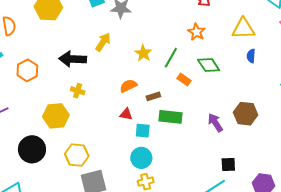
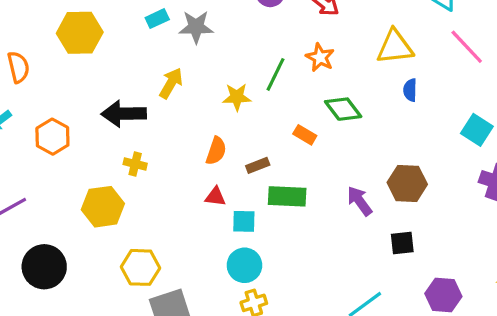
yellow star: (143, 53) -> (237, 97), turned -30
green line: (171, 58) -> (276, 74), moved
orange semicircle: (128, 86) -> (216, 151), turned 138
black circle: (32, 149) -> (44, 267), moved
black square: (228, 165) -> (402, 243), moved

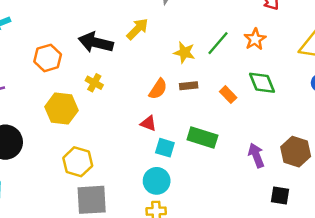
orange hexagon: (52, 137) -> (48, 58), moved
brown rectangle: (258, 165) -> (189, 86), moved

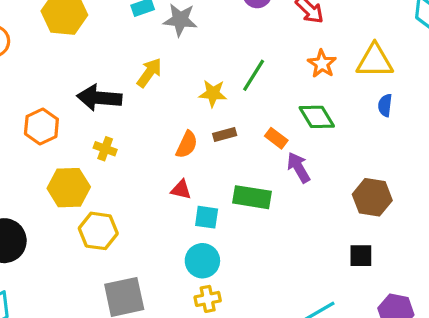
orange star: (255, 39) -> (322, 64), moved
purple arrow: (256, 155) -> (299, 168), moved
yellow hexagon: (78, 162) -> (98, 231), moved

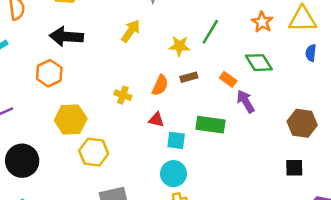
black arrow: (99, 98) -> (66, 37), moved
yellow cross: (105, 149) -> (123, 95), moved

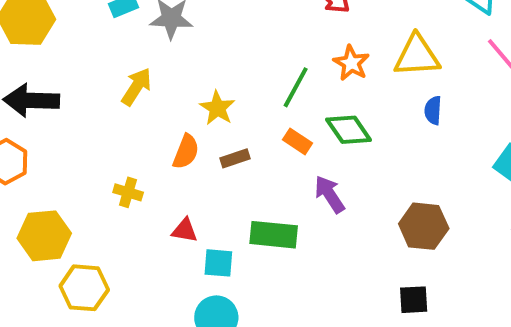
green line: (210, 32) -> (296, 87), moved
yellow star: (179, 46) -> (217, 108), turned 30
orange rectangle: (228, 79) -> (298, 141), moved
orange semicircle: (160, 85) -> (186, 152), moved

